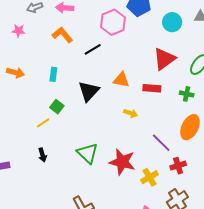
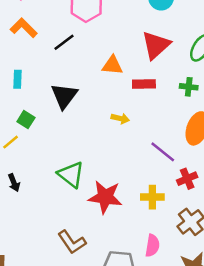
orange triangle: (121, 80) -> (112, 65), moved
red star: (122, 162) -> (105, 197), moved
yellow cross: (150, 177) -> (152, 197), turned 36

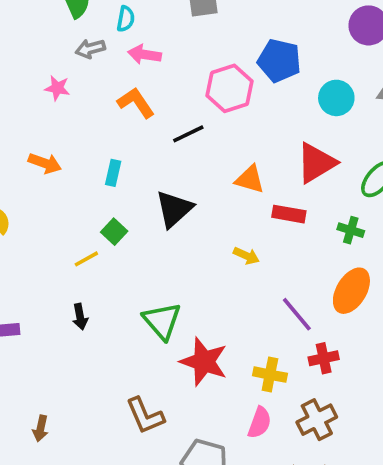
pink semicircle: (152, 246) -> (260, 423), moved

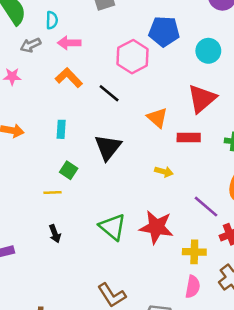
black line: (188, 134) -> (109, 93), turned 75
orange triangle: (250, 179) -> (157, 118), turned 35
yellow line: (86, 259) -> (52, 193), turned 36
red star: (204, 362) -> (156, 227), moved

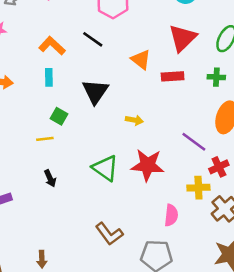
orange L-shape: (69, 78) -> (52, 46), moved
yellow arrow: (164, 172) -> (134, 120), moved
yellow cross: (194, 252) -> (198, 188), moved
pink semicircle: (193, 287) -> (171, 215), moved

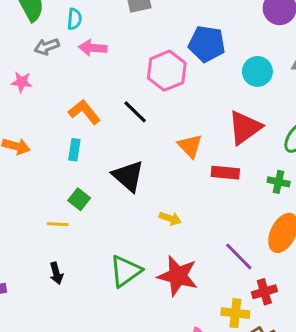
black triangle: (95, 91) -> (128, 176), turned -32
green triangle: (105, 168) -> (126, 271), turned 40

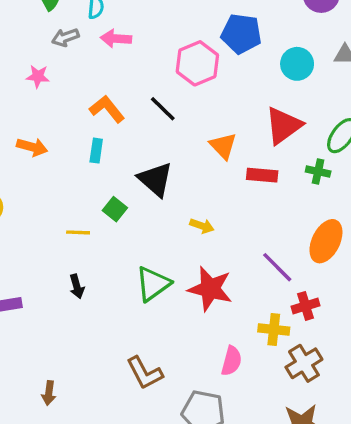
green cross: (279, 182) -> (318, 171), moved
green square: (79, 199) -> (115, 209), moved

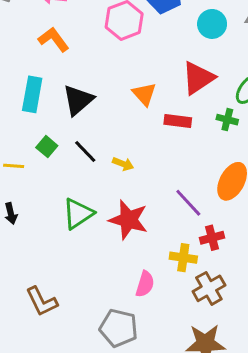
orange L-shape: (107, 109) -> (54, 39), moved
black line: (163, 109) -> (85, 151), moved
cyan rectangle: (96, 151) -> (32, 94), size x1.6
black triangle: (155, 179) -> (78, 100), moved, turned 36
brown L-shape: (145, 373) -> (42, 302), moved

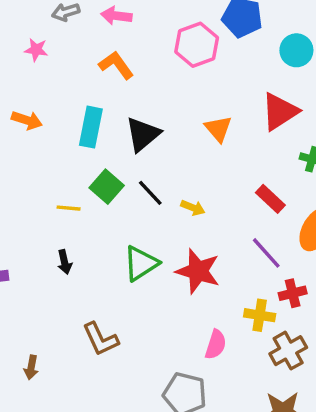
red rectangle: (178, 121) -> (270, 199), moved, turned 35
green square: (47, 147) -> (107, 187), size x1.4
brown L-shape: (42, 302) -> (101, 339), moved

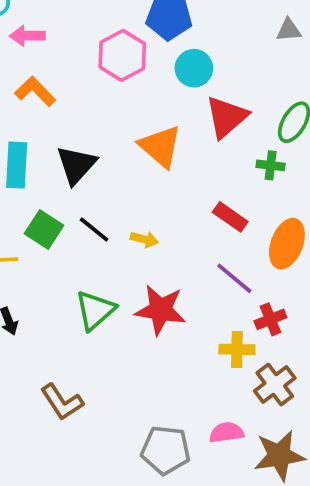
cyan circle: (296, 50) -> (194, 68), moved
orange triangle: (218, 129) -> (160, 146), size x1.4
pink semicircle: (216, 345) -> (227, 432), moved, turned -108

